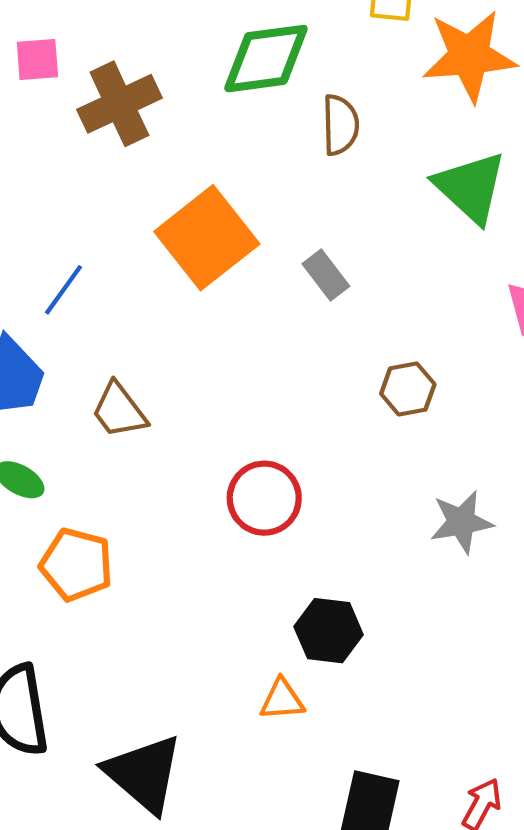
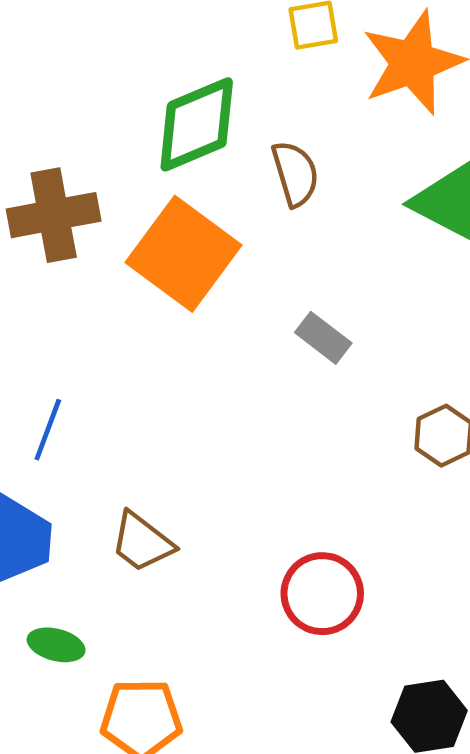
brown cross: (119, 104) -> (54, 215), turned 30
orange square: (207, 238) -> (184, 254), moved

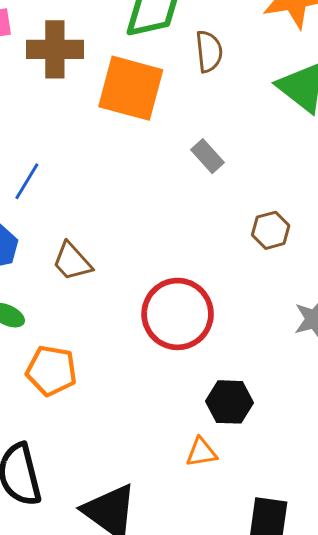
orange square: (184, 254) -> (131, 88), turned -32
red circle: (322, 594) -> (178, 314), size x1.4

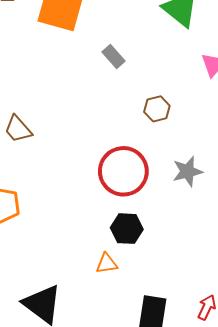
red circle: (178, 314) -> (123, 171), moved

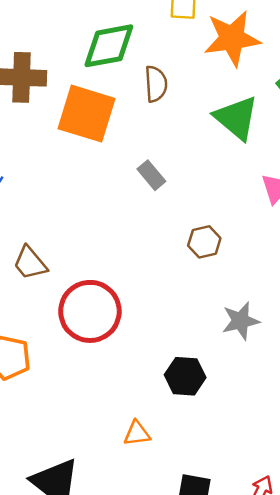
red circle: (123, 171) -> (90, 311), moved
black hexagon: (127, 229) -> (185, 376), moved

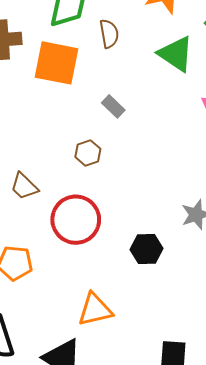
brown hexagon: (204, 242) -> (88, 153), moved
black hexagon: (185, 376) -> (147, 249), moved
orange triangle: (137, 434) -> (95, 310), moved, size x1.6

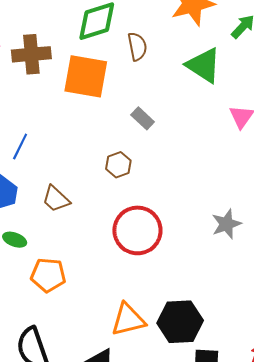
red circle: (76, 220) -> (137, 230), moved
black hexagon: (147, 249) -> (180, 322), moved, size x1.4

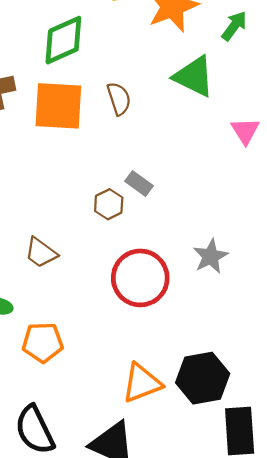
brown semicircle: (137, 46) -> (119, 99), moved
gray rectangle: (143, 118) -> (139, 183), moved
gray star: (226, 224) -> (211, 256), moved

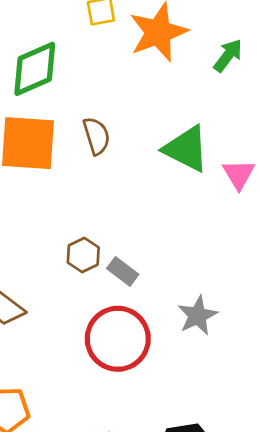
green triangle: (194, 76) -> (186, 149), moved
gray rectangle: (139, 183) -> (123, 271), moved

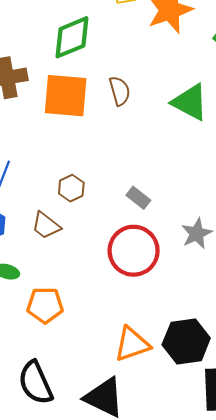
brown hexagon: (83, 255) -> (71, 188), moved

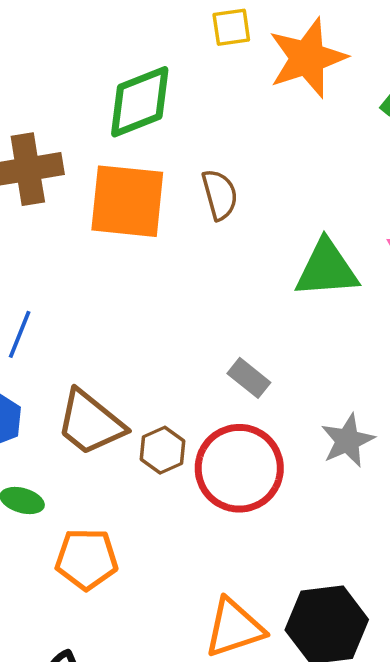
green triangle: (190, 102) -> (327, 269), moved, turned -33
brown hexagon: (71, 188) -> (162, 450), moved
brown trapezoid: (46, 225) -> (90, 423), size x1.4

